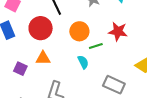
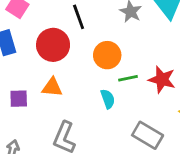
red star: (118, 31) -> (162, 79), moved
purple square: (20, 69) -> (19, 99), turned -32

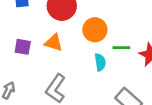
orange circle: (107, 55) -> (95, 30), moved

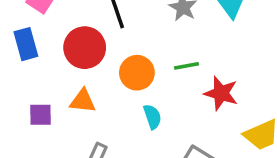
green line: (121, 48) -> (186, 66), moved

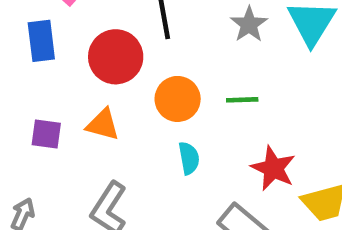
red star: (221, 93) -> (273, 168), moved

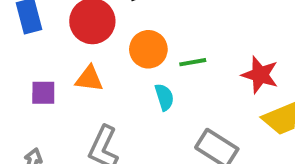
green line: (242, 100) -> (193, 62), moved
red star: (273, 168) -> (260, 75), moved

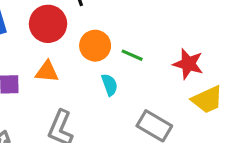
green line: (193, 62) -> (132, 55), turned 35

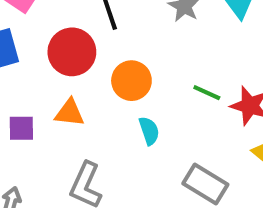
green line: (132, 55) -> (207, 93), moved

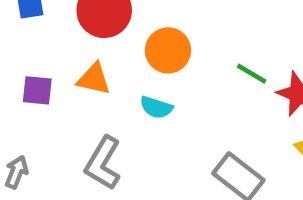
cyan semicircle: (149, 131) -> (156, 107), moved, turned 120

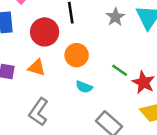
cyan semicircle: (156, 107) -> (84, 87), moved

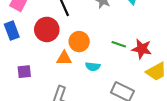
orange triangle: (37, 68) -> (64, 58), moved

